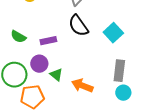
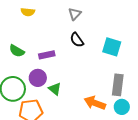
black semicircle: (78, 26) -> (77, 40), size x0.7
cyan square: (113, 33) -> (112, 47), turned -30
orange arrow: (82, 86) -> (95, 103), moved

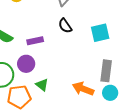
cyan square: (112, 47) -> (100, 33), turned -30
green triangle: (55, 89) -> (42, 85), moved

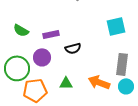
black semicircle: (65, 26) -> (73, 48), moved, turned -70
green triangle: (42, 85) -> (66, 83), moved, turned -40

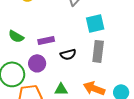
cyan square: (116, 26) -> (95, 23), moved
gray rectangle: (122, 64) -> (98, 51), moved

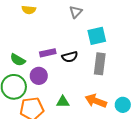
green semicircle: (16, 36) -> (18, 60), moved
black semicircle: (68, 54) -> (70, 57), moved

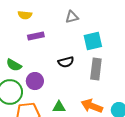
gray triangle: (76, 12) -> (72, 17), turned 32
purple rectangle: (48, 53) -> (36, 36), moved

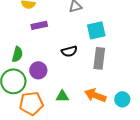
green semicircle: (14, 65) -> (17, 54), turned -105

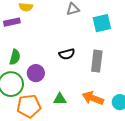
purple rectangle: (39, 25) -> (12, 22), moved
cyan square: (96, 30) -> (102, 23), moved

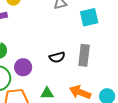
black semicircle: (67, 54) -> (57, 57), moved

